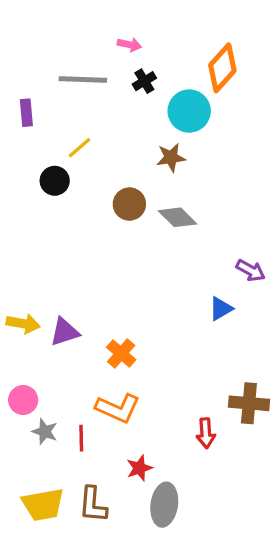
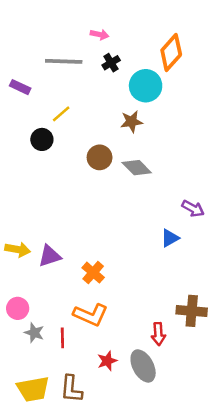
purple rectangle: (26, 113) -> (20, 87), turned -60
gray ellipse: (164, 505) -> (143, 366), moved, turned -36

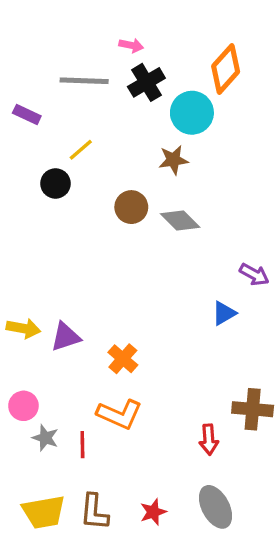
black cross: (111, 63) -> (146, 82), size x1.5
red star: (107, 361) -> (153, 512), moved
gray ellipse: (143, 366) -> (216, 507), moved

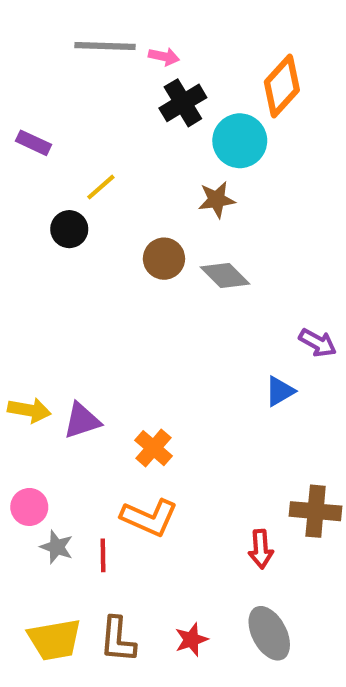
gray line: (84, 81) -> (105, 46), moved

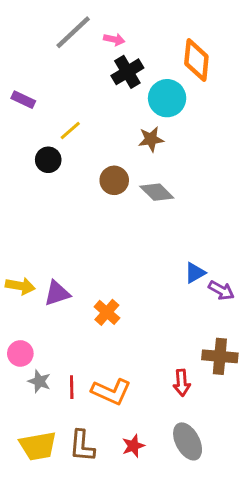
gray line: (105, 46) -> (73, 32), turned -45
orange diamond: (282, 86) -> (196, 60), turned -36
purple arrow: (318, 343) -> (221, 290), moved
orange L-shape: (149, 518) -> (111, 392), moved

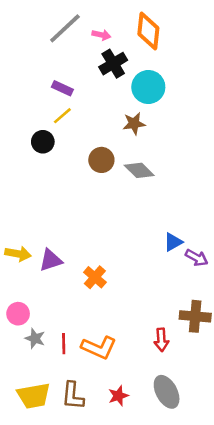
orange diamond: (196, 60) -> (148, 31), moved
purple rectangle: (23, 100) -> (62, 88), moved

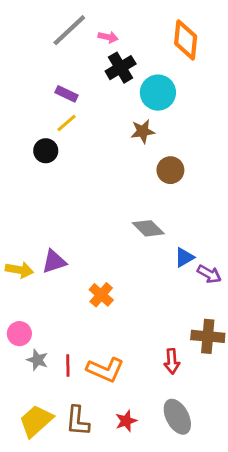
orange diamond: (148, 31) -> (186, 40), moved
brown circle: (101, 160) -> (170, 170), moved
gray diamond: (139, 170) -> (148, 228), moved
purple triangle: (51, 260) -> (54, 262), moved
yellow trapezoid: (34, 396) -> (36, 421), turned 148

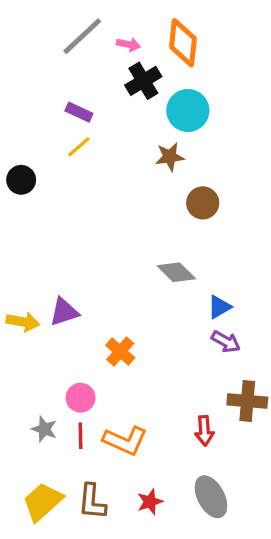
orange diamond: (186, 40) -> (183, 43), moved
black circle: (46, 151) -> (21, 180), moved
purple arrow: (209, 274) -> (226, 342), moved
pink circle: (19, 334) -> (81, 398), moved

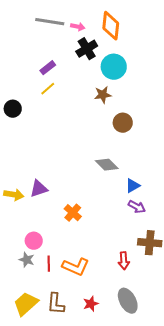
gray line: (82, 36) -> (50, 22), turned 52
purple rectangle: (79, 112) -> (48, 68), turned -63
pink circle: (81, 398) -> (34, 241), moved

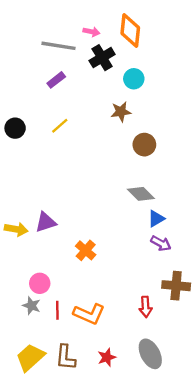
gray line: (50, 22) -> (59, 46), moved
cyan circle: (114, 67) -> (134, 79), size x0.7
yellow line: (48, 89) -> (60, 126), moved
gray diamond: (107, 165) -> (141, 194), moved

